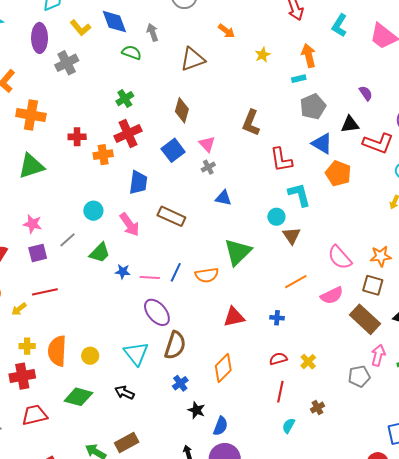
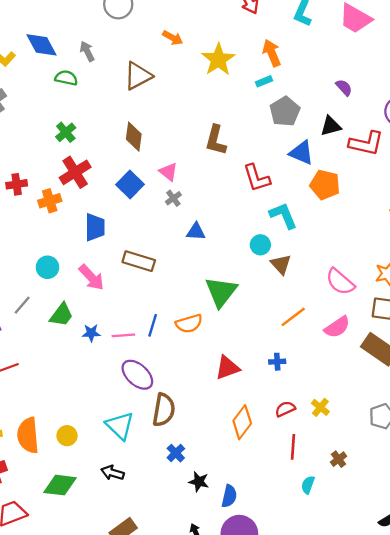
yellow star: (263, 55) -> (218, 60), size x1.8
orange diamond: (223, 368) -> (242, 422), moved

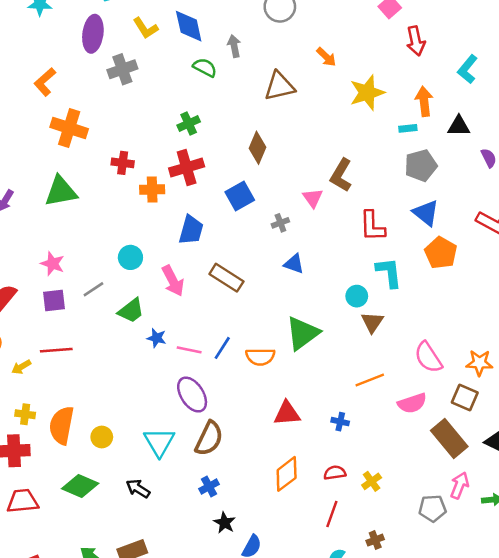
black triangle: (331, 126) -> (459, 126), moved
pink triangle: (168, 172) -> (313, 198), moved

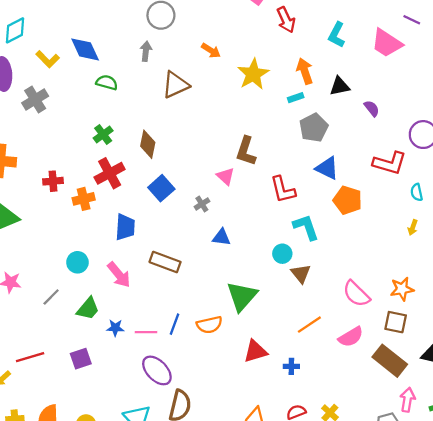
gray arrow: (234, 46) -> (146, 51), moved, turned 30
brown diamond: (257, 148) -> (148, 144), moved
purple square: (54, 300) -> (81, 359), moved
red triangle: (287, 413) -> (255, 351), moved

